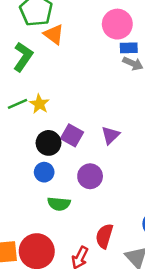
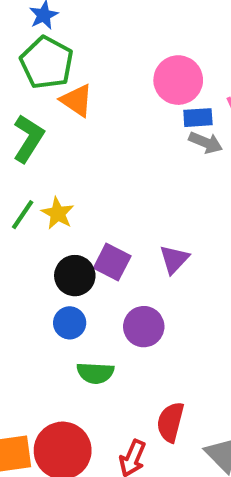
green line: (18, 104) -> (23, 215), turned -30

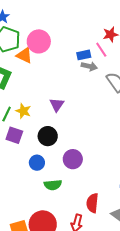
pink circle: (178, 80) -> (39, 41), moved
purple triangle: (174, 259) -> (57, 105), moved
purple square: (112, 262) -> (14, 135), moved
black circle: (75, 276) -> (48, 136), moved

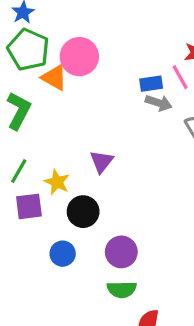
yellow star: (23, 111) -> (57, 182), moved
purple square: (14, 135) -> (29, 206), turned -30
green semicircle: (53, 185) -> (122, 289), moved

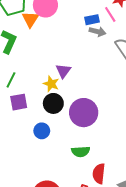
orange triangle: (54, 78) -> (30, 19), turned 36
yellow star: (57, 182) -> (51, 84), moved
purple circle: (121, 252) -> (84, 113), moved, size x1.4

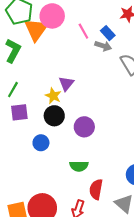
pink line: (110, 14) -> (83, 31), moved
orange triangle: (30, 19) -> (36, 29), size x1.4
blue rectangle: (92, 20) -> (108, 33), moved, turned 56
purple circle: (84, 113) -> (84, 127), size x0.7

